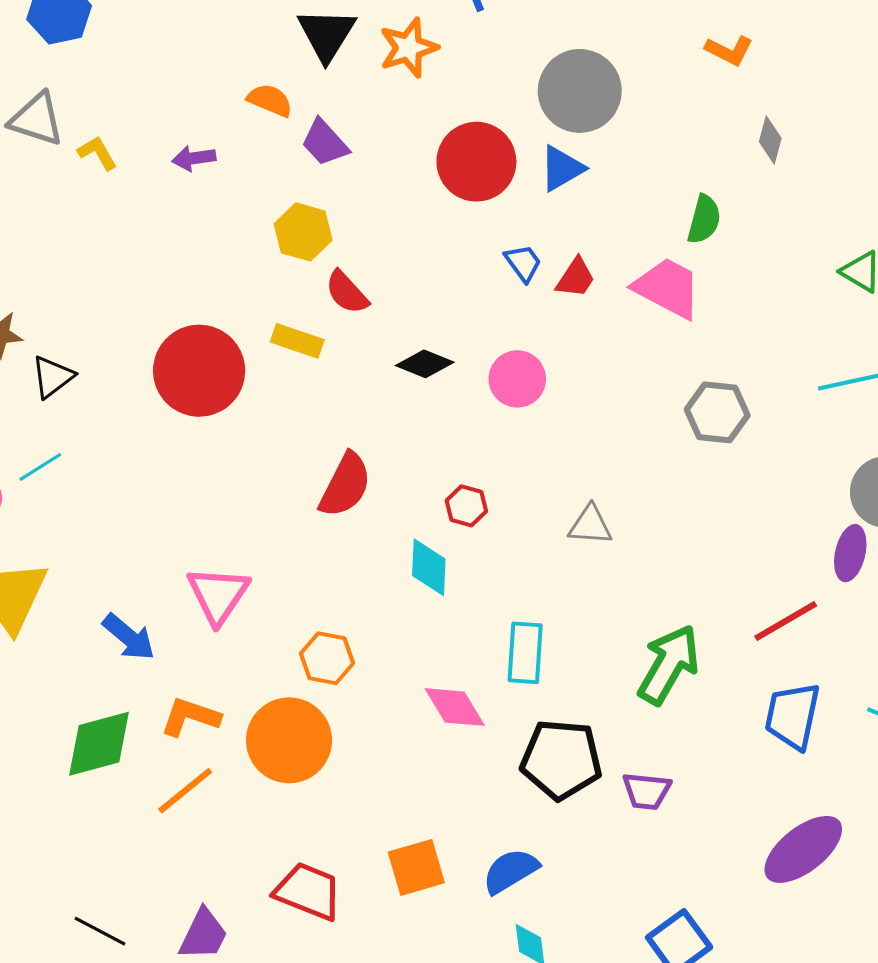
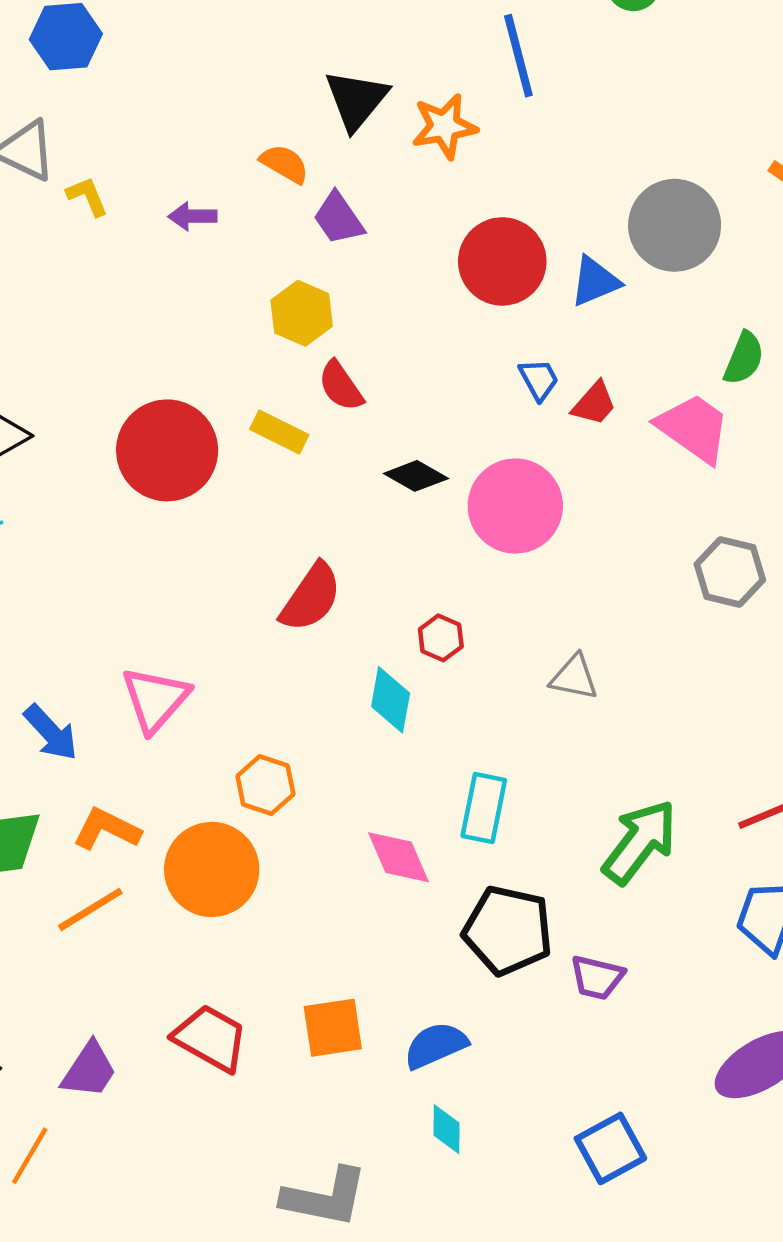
gray circle: (580, 91) -> (675, 225), moved
pink circle: (517, 379) -> (515, 506), size x1.5

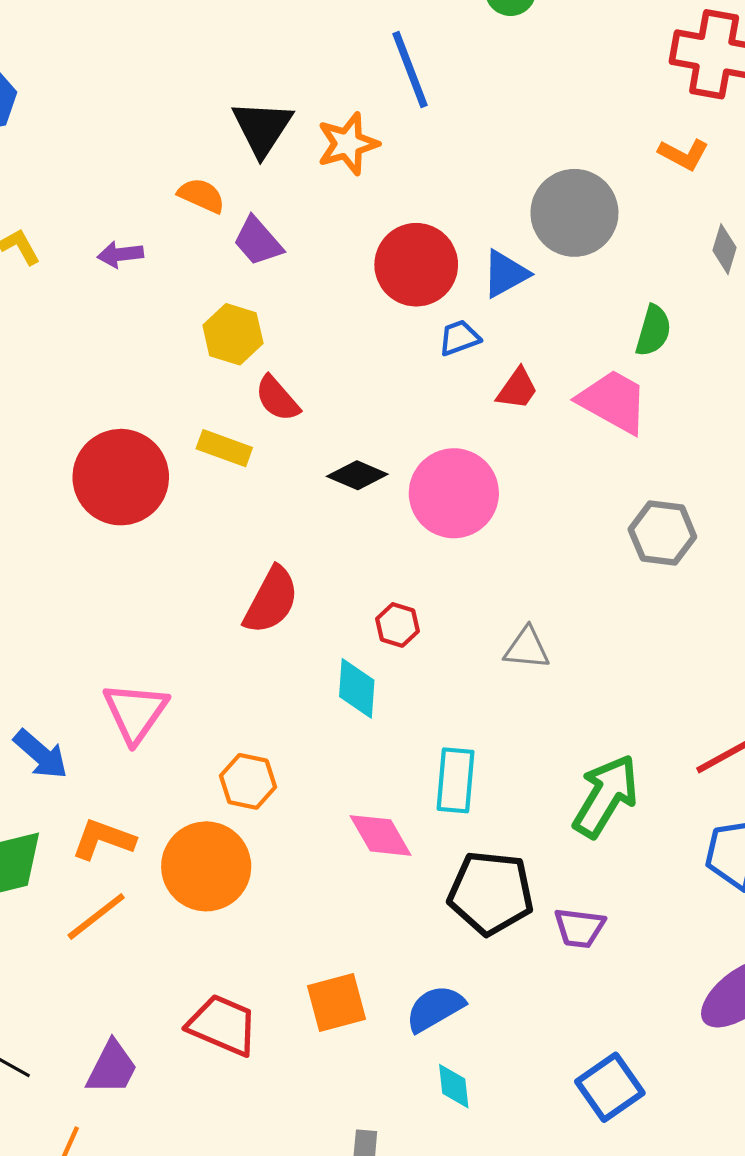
blue trapezoid: (539, 379) -> (459, 338), moved, turned -75

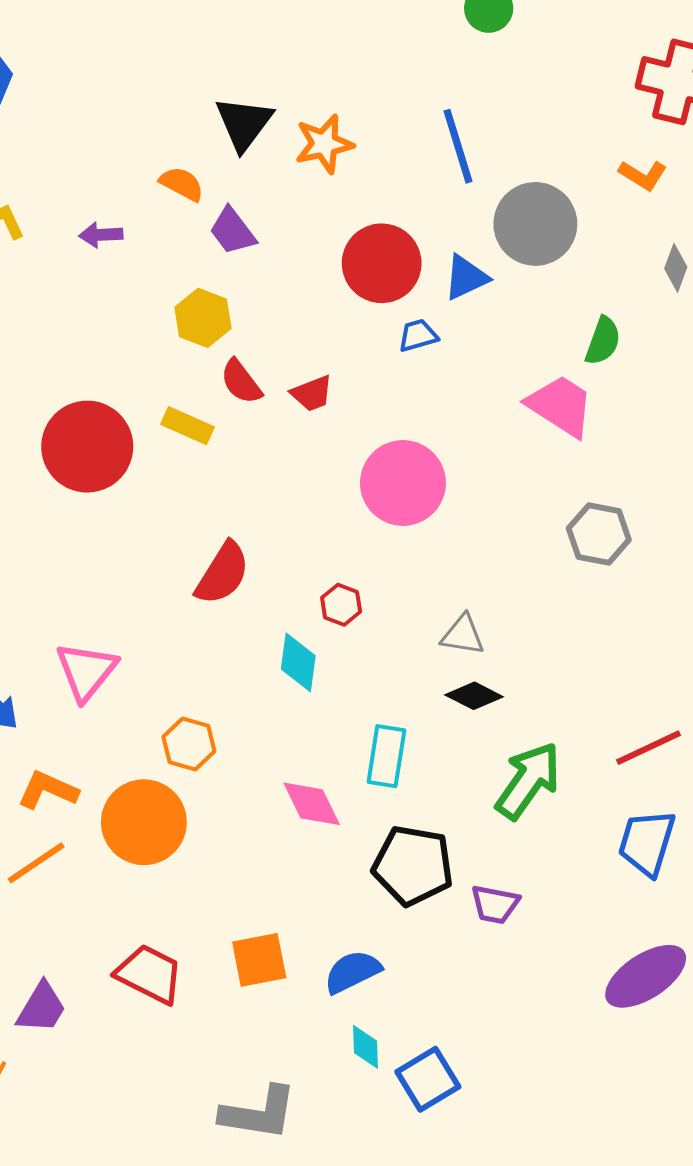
blue line: (410, 70) -> (458, 146), moved
red trapezoid: (517, 389) -> (312, 393), moved, turned 30
black diamond: (357, 475) -> (474, 696), moved
blue square: (610, 1087) -> (428, 1079), moved

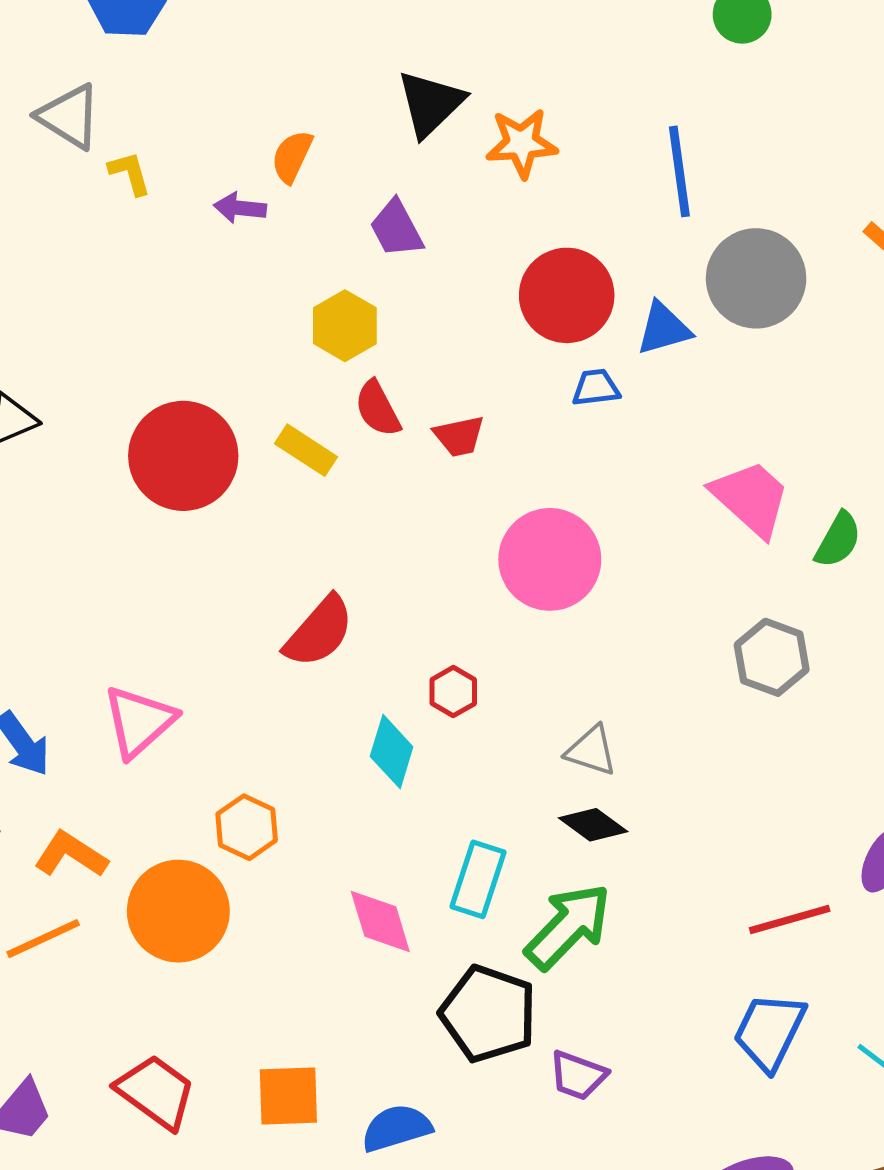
orange semicircle: (182, 184) -> (292, 156), moved, turned -102
green semicircle: (603, 341) -> (838, 540), moved
green arrow: (528, 781) -> (568, 926), moved

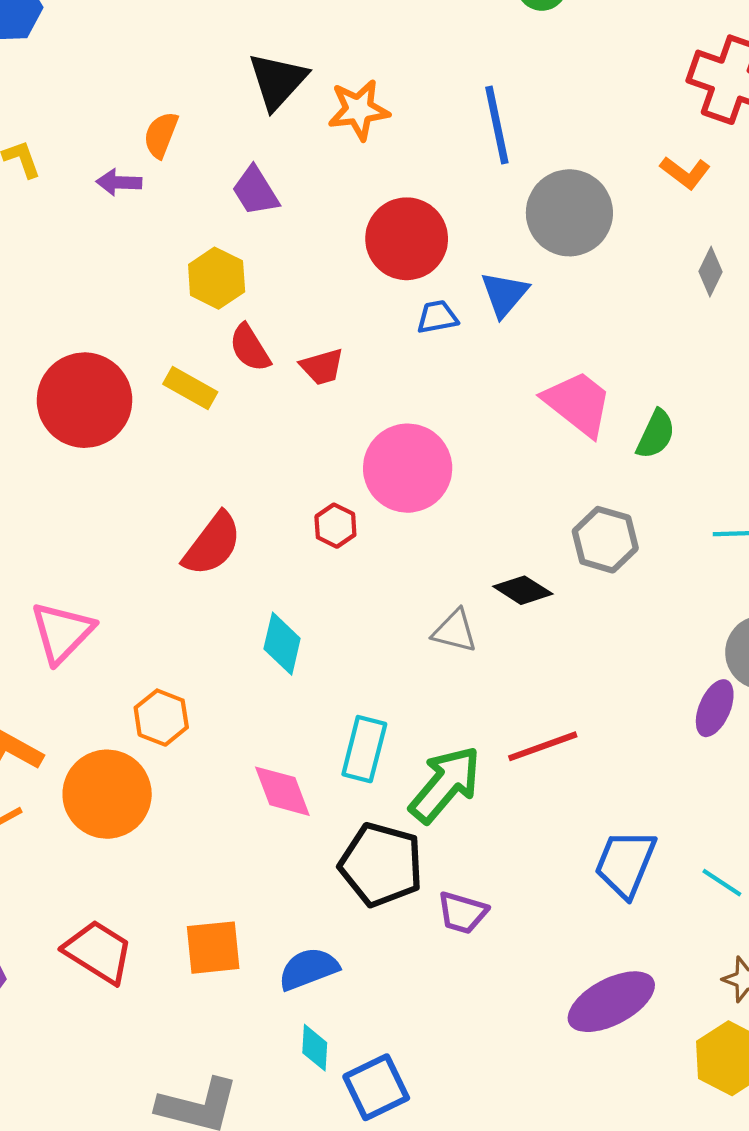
blue triangle: (664, 328) -> (504, 294), moved, turned -30
red hexagon: (453, 692) -> (335, 526), moved
black diamond: (593, 825) -> (523, 590), moved
red line: (790, 919) -> (543, 746), moved

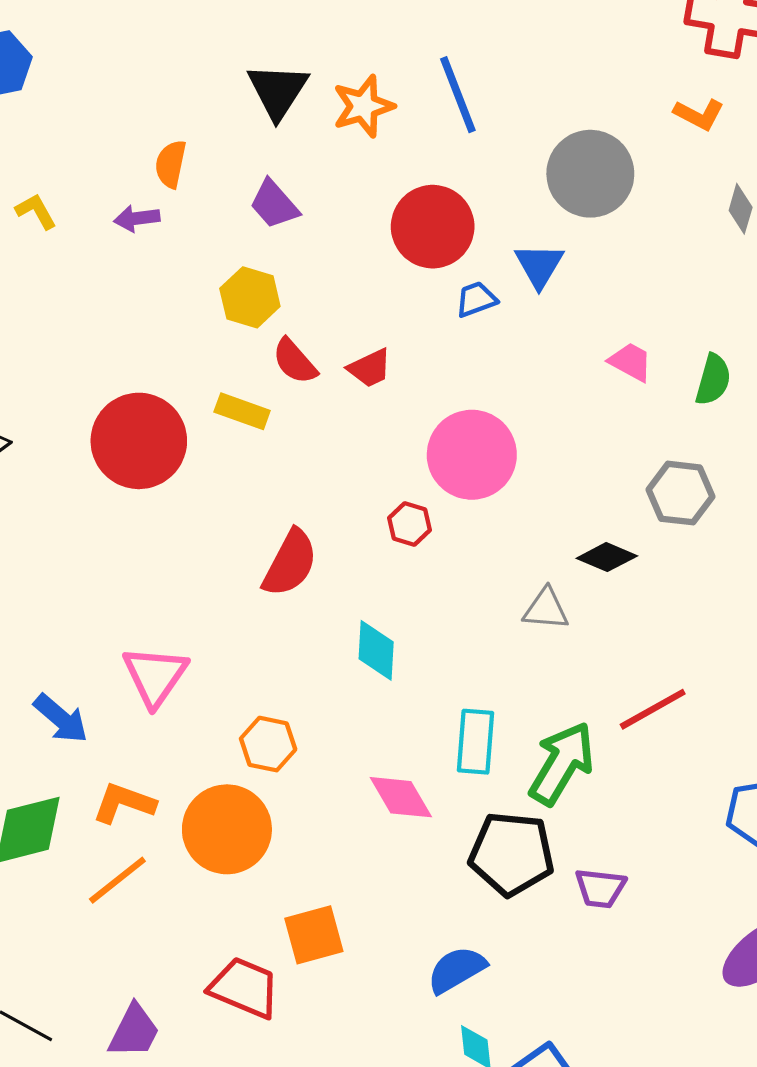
blue line: (497, 125) -> (458, 95), moved
pink trapezoid: (578, 403) -> (630, 362), size x0.6
orange square: (213, 948) -> (314, 935), moved

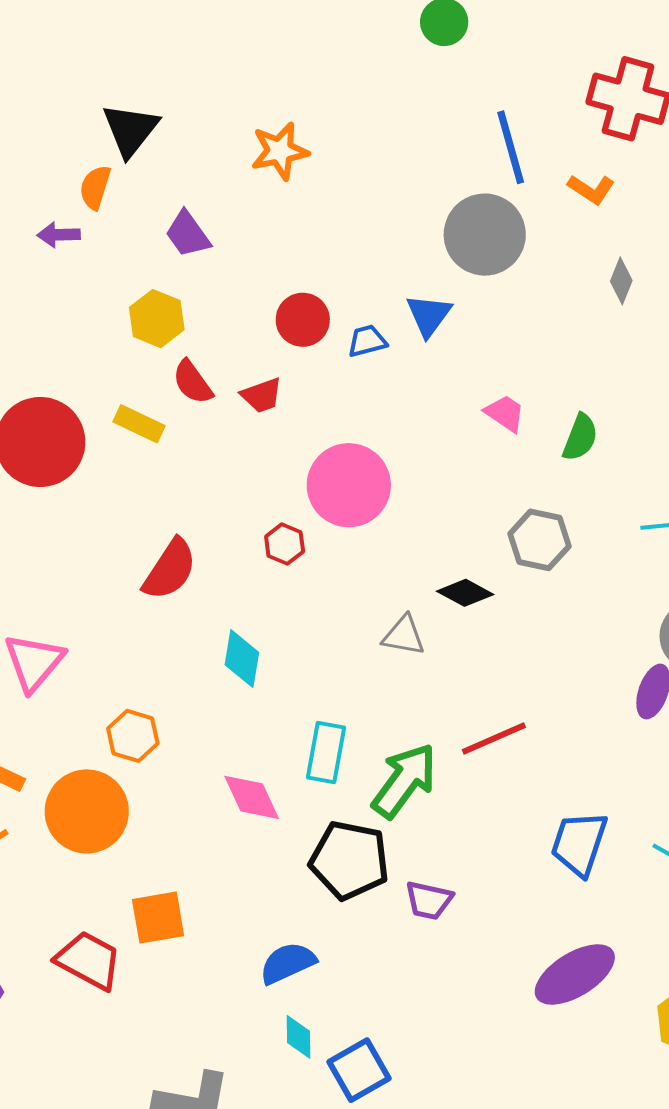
black triangle: (278, 91) -> (130, 130), moved
blue line: (458, 95) -> (511, 147), moved
red circle: (433, 227) -> (303, 320), moved, size x0.7

